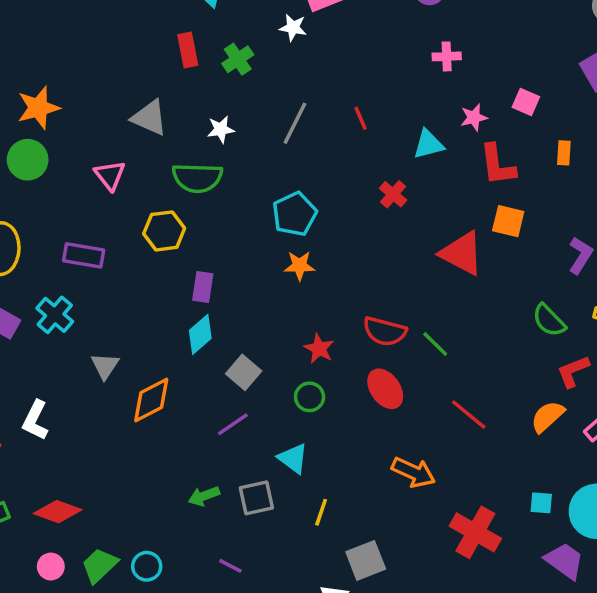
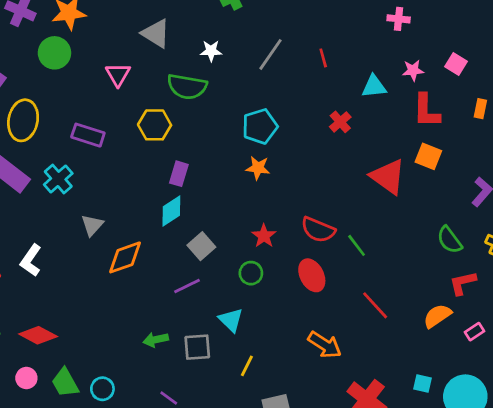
green trapezoid: (99, 565) -> (65, 383), turned -84

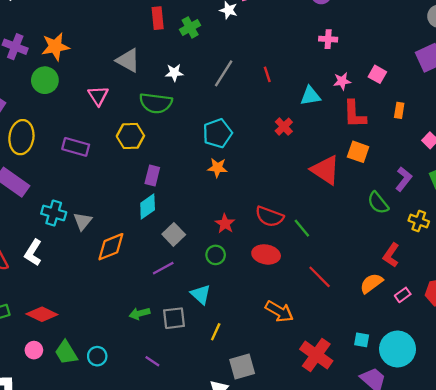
cyan cross: (58, 179) -> (54, 213), moved, turned -30
green semicircle: (449, 240) -> (378, 203), moved
red ellipse: (312, 275) -> (266, 254), turned -50
red L-shape: (463, 283) -> (391, 255), turned -40

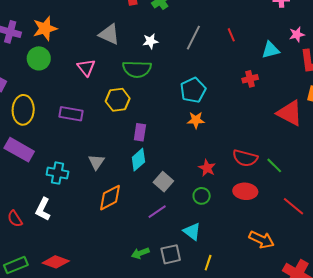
red cross: (284, 127) -> (250, 79), turned 35
gray triangle: (83, 221) -> (96, 162), moved

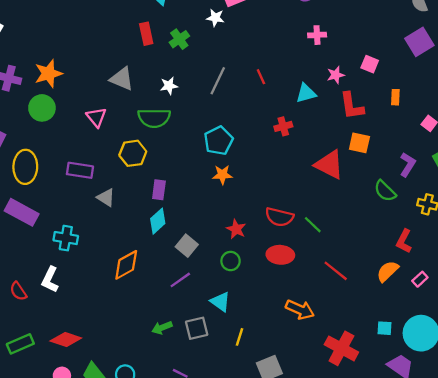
gray triangle: (96, 162) -> (106, 198), moved, turned -30

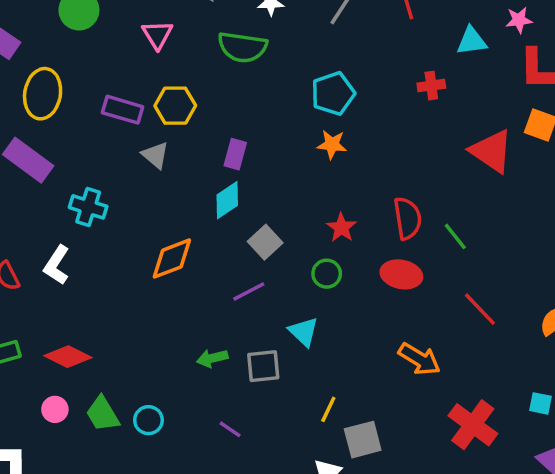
yellow hexagon: (133, 153) -> (175, 106), moved
red semicircle: (279, 217) -> (407, 218), turned -120
yellow line: (239, 337) -> (328, 409), moved

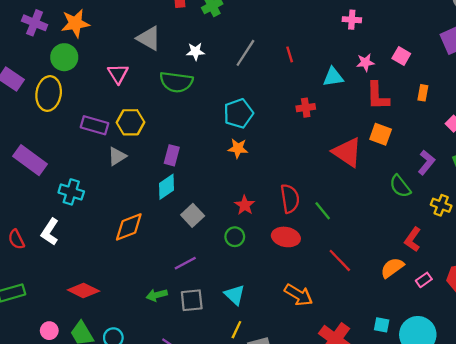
yellow ellipse: (43, 94) -> (49, 94), moved
gray triangle: (155, 155) -> (117, 156), turned 48
purple line: (249, 292) -> (185, 263), moved
cyan triangle: (304, 332) -> (235, 295), moved
red diamond: (68, 357) -> (83, 291), moved

